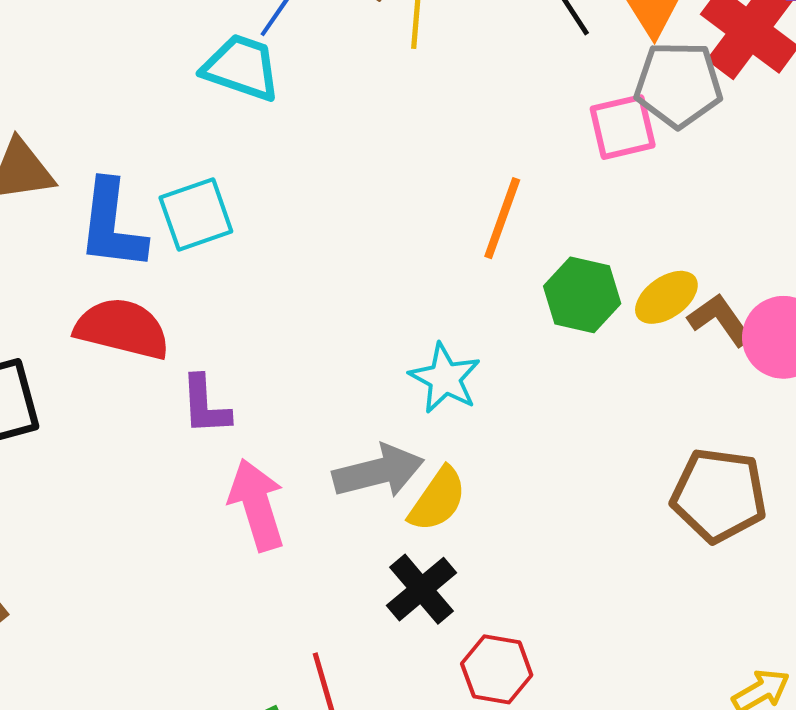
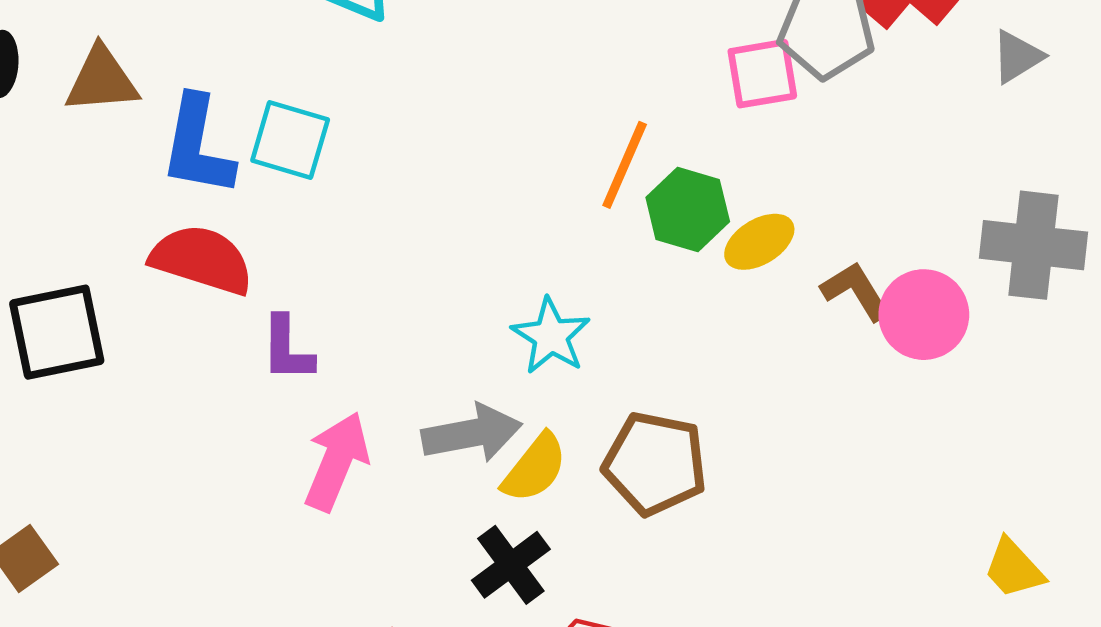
cyan square: (196, 215) -> (290, 140), turned 32
green hexagon: (582, 295) -> (688, 210), moved
yellow ellipse: (666, 297) -> (759, 242), moved
brown pentagon: (719, 495) -> (655, 464), moved
pink arrow: (257, 505) -> (337, 461), turned 36

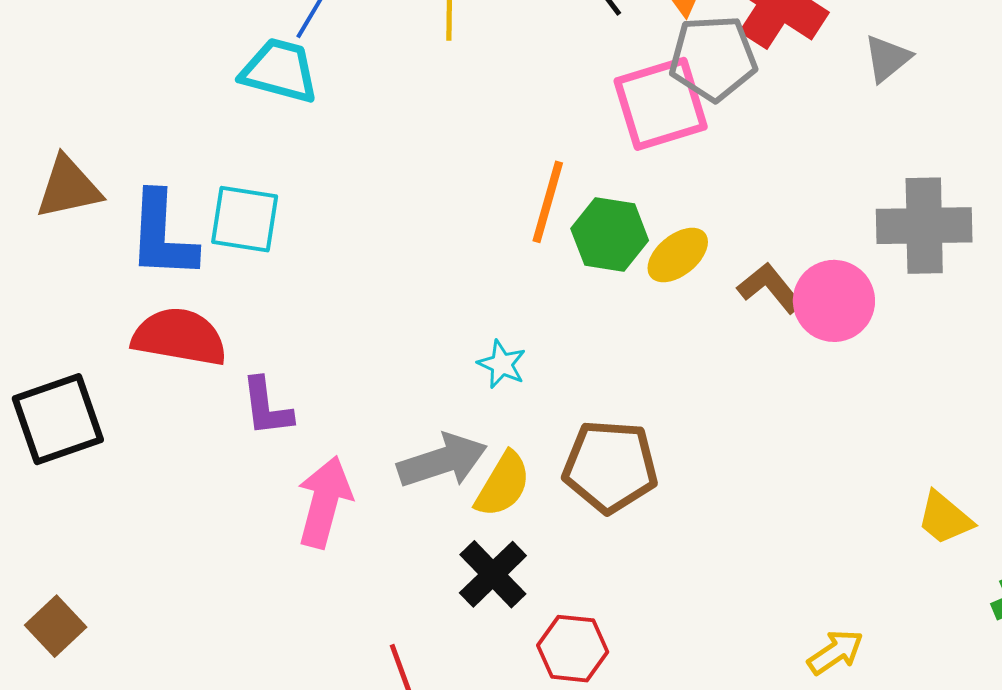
pink square: (762, 74) -> (661, 104), size x1.4
cyan star: (551, 336) -> (502, 364), size x0.7

